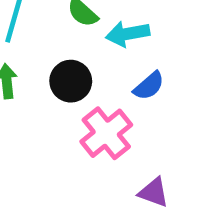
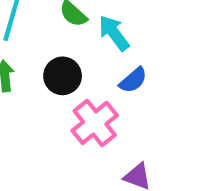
cyan arrow: (128, 34) -> (114, 33), turned 63

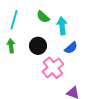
cyan arrow: (114, 33) -> (62, 26), turned 30

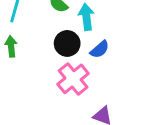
black circle: (38, 46) -> (67, 43), moved

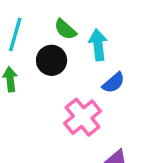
black circle: (67, 43) -> (52, 60), moved

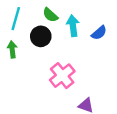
blue semicircle: (114, 83) -> (99, 33), moved

